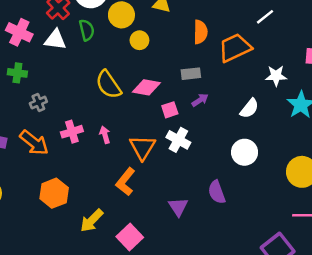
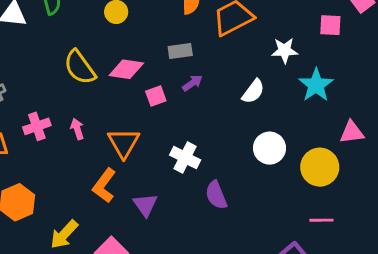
white cross: (178, 140) -> (185, 157), moved
white circle: (245, 152) -> (270, 148), moved
purple triangle: (178, 207) -> (145, 205), moved

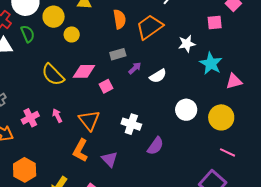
purple arrow: (192, 83) -> (135, 68), moved
white semicircle: (253, 91) -> (158, 76), moved, turned 30
pink triangle: (352, 132) -> (234, 81), moved
purple semicircle: (216, 195) -> (155, 146), turned -114
pink line: (321, 220) -> (227, 152), turned 35

